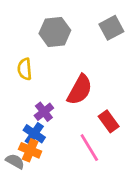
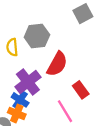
gray hexagon: (55, 32) -> (37, 36), moved
purple cross: (44, 112) -> (28, 82), size x1.6

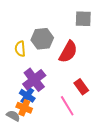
gray square: (83, 14) -> (83, 19), turned 30
red semicircle: (57, 64) -> (68, 52), moved

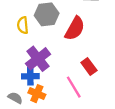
blue cross: (27, 96) -> (30, 76), turned -35
orange cross: (24, 108) -> (37, 94), moved

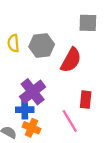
yellow semicircle: (23, 25) -> (13, 43), moved
red rectangle: (89, 66) -> (86, 100), turned 42

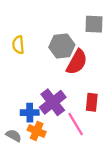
gray hexagon: (42, 45) -> (62, 46), moved
purple cross: (33, 92) -> (53, 102), moved

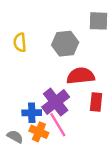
red semicircle: (77, 62) -> (81, 76), moved, turned -125
pink line: (76, 124) -> (58, 125), moved

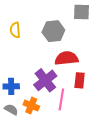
blue cross: (32, 113) -> (11, 86), moved
pink line: (58, 125) -> (61, 99), moved, turned 40

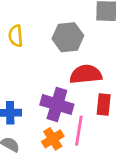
purple cross: (45, 80) -> (57, 105), turned -35
orange cross: (31, 105) -> (53, 139), moved, turned 35

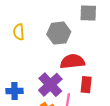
purple cross: (57, 105) -> (50, 85), turned 30

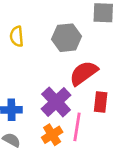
red semicircle: (72, 61) -> (84, 73), turned -30

